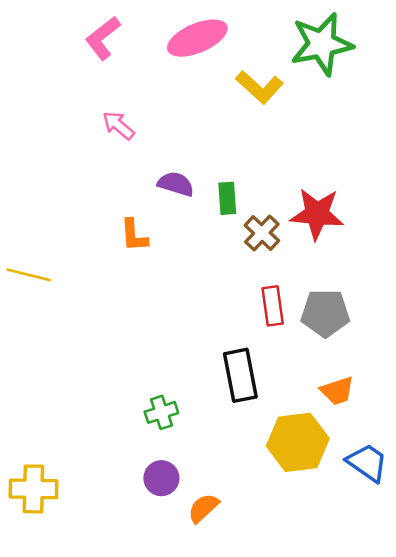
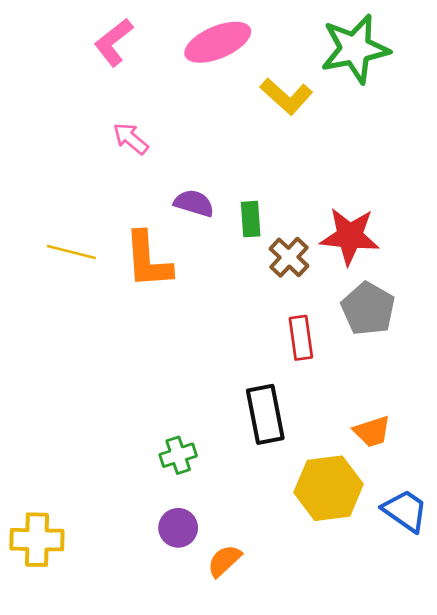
orange L-shape: (134, 235) -> (148, 260), size x1.6
yellow line: (29, 275) -> (71, 252), moved
gray pentagon: (325, 313) -> (368, 309), moved, turned 30

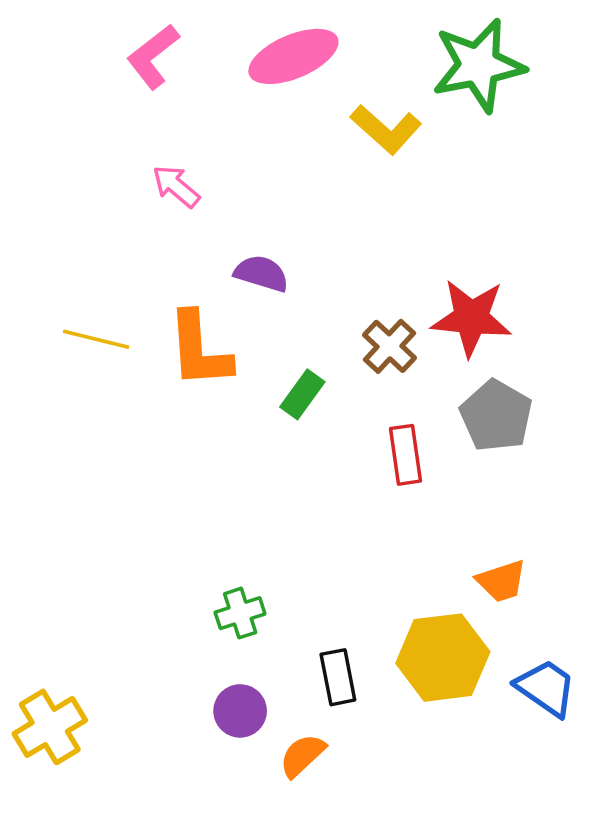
green rectangle: (251, 219) -> (302, 394), moved, turned 40
black rectangle: (265, 414) -> (338, 677), moved, size x0.7
yellow cross: (37, 540) -> (50, 727), turned -32

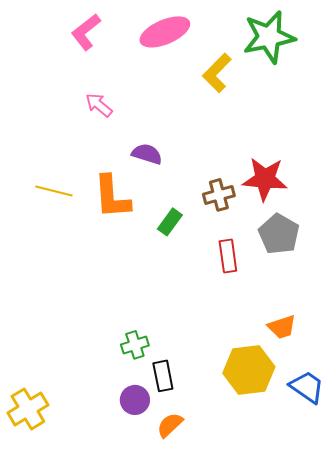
yellow L-shape: (386, 129) -> (217, 73), turned 93
brown cross: (389, 346) -> (219, 195), turned 32
black rectangle: (338, 677) -> (163, 376), moved

